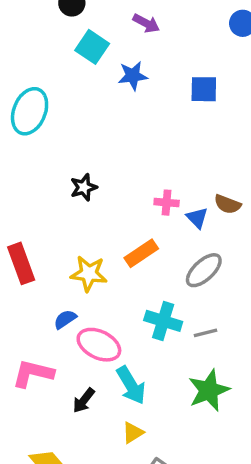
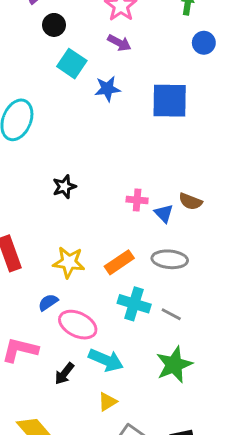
blue square: (204, 89) -> (170, 101), size x1.5
orange rectangle: (141, 253) -> (119, 262), moved
gray ellipse: (204, 270) -> (170, 259), turned 48
gray line: (205, 333) -> (171, 314), turned 42
cyan arrow: (131, 385) -> (106, 360), turned -36

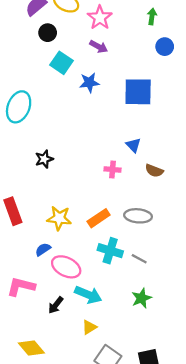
black star: (64, 187) -> (44, 159), moved
blue triangle: (164, 213) -> (133, 145), moved
green star: (174, 365) -> (141, 298), size x0.7

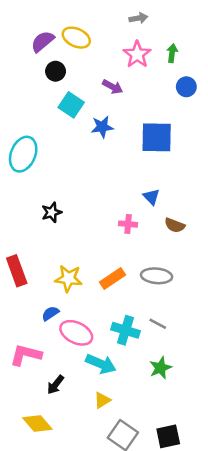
pink star: (100, 18) -> (137, 54), moved
cyan cross: (110, 251) -> (125, 330), moved
black arrow: (56, 305) -> (56, 385), moved

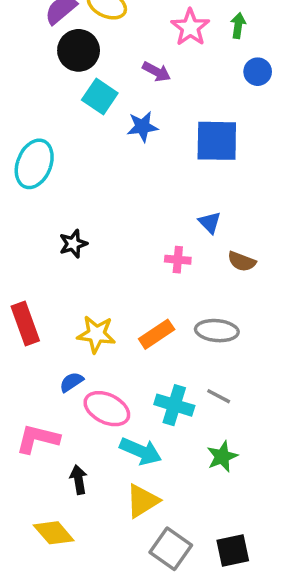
black circle: (56, 71) -> (79, 50), size x1.5
black arrow: (56, 385) -> (79, 480), turned 132
yellow triangle: (102, 400) -> (142, 501), size x1.5

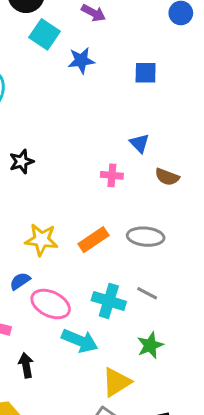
blue square: (217, 141) -> (146, 73), size x0.6
yellow triangle: (142, 501) -> (116, 382), moved

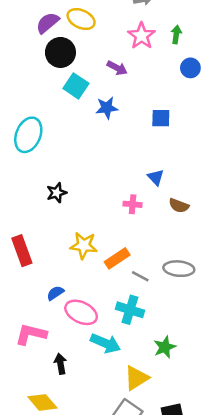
gray ellipse: (146, 237) -> (179, 269), moved
yellow star: (41, 240) -> (84, 245), moved
gray line: (147, 293) -> (140, 276), moved

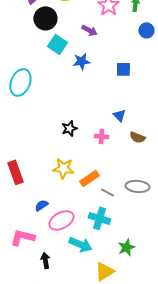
black star: (57, 193) -> (69, 128), moved
pink ellipse: (81, 312) -> (61, 220), turned -55

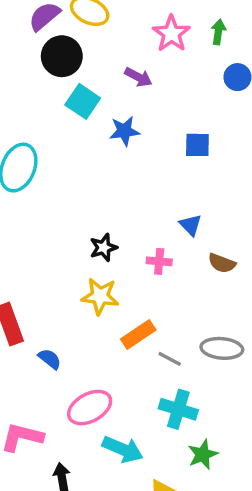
yellow star: (63, 168) -> (100, 296), moved
blue semicircle: (41, 205) -> (50, 359), moved, turned 72
cyan cross: (99, 218) -> (178, 409), moved

